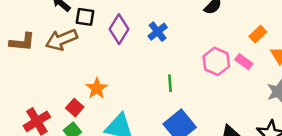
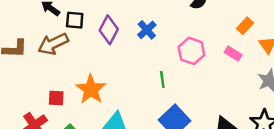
pink hexagon: (216, 61) -> (191, 51), moved
orange star: (97, 88) -> (91, 89), size x1.4
red square: (75, 108) -> (56, 98), moved, turned -35

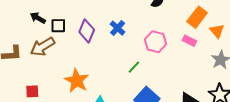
orange rectangle: (245, 26) -> (197, 17), size x1.5
green line: (162, 79) -> (134, 67), turned 56
red square: (56, 98) -> (32, 91), moved

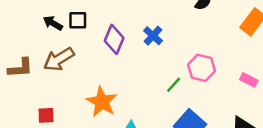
black square: (58, 26) -> (78, 20), moved
pink rectangle: (189, 41) -> (249, 80), moved
pink hexagon: (155, 42) -> (202, 68), moved

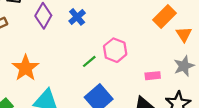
pink rectangle: (249, 80) -> (153, 76), moved, turned -40

